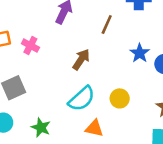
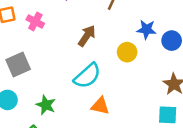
blue star: (140, 53) -> (146, 29), turned -30
yellow circle: (120, 98) -> (127, 52), moved

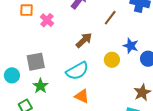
gray square: (18, 65) -> (36, 62), moved

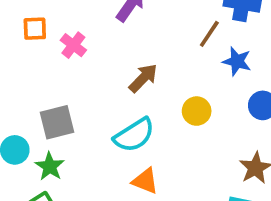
brown line: (110, 18) -> (209, 34), moved
blue star: (131, 46) -> (237, 61), moved
green star: (40, 86) -> (50, 166), moved

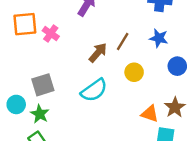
orange square: (35, 29) -> (25, 24), size x1.5
brown line: (209, 34) -> (123, 41), moved
orange triangle: (145, 181) -> (150, 114), moved

